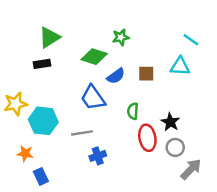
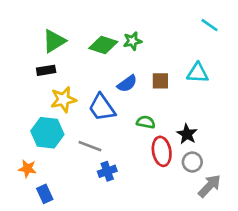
cyan line: (191, 40) -> (210, 25), moved
green diamond: (94, 57) -> (103, 45), moved
yellow star: (15, 104) -> (63, 100), moved
green semicircle: (133, 111) -> (146, 122), turned 98
gray line: (82, 133) -> (90, 146), turned 30

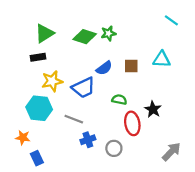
blue trapezoid: (102, 107) -> (84, 88), turned -80
gray circle: (192, 162) -> (114, 148), moved

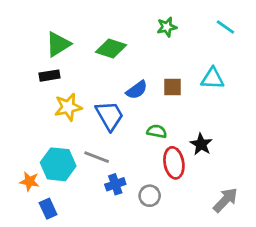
green star: (108, 33) -> (167, 27), moved
blue trapezoid: (84, 88) -> (110, 116), turned -95
cyan hexagon: (39, 108) -> (58, 164), moved

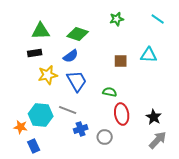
green triangle: (58, 44) -> (41, 31), turned 30
blue semicircle: (137, 90) -> (71, 56), moved
black star: (201, 144) -> (154, 117), moved

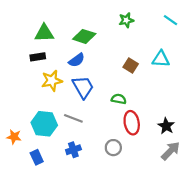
brown square: (121, 61) -> (131, 66), turned 32
orange star: (21, 127) -> (14, 137), moved
blue cross: (81, 129) -> (73, 150), moved

